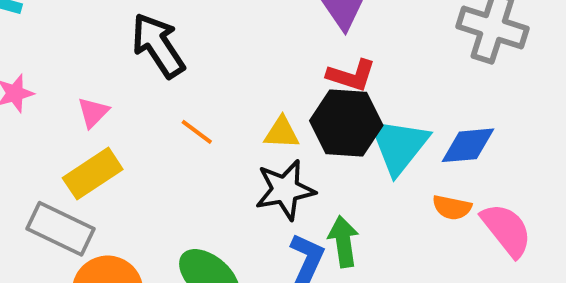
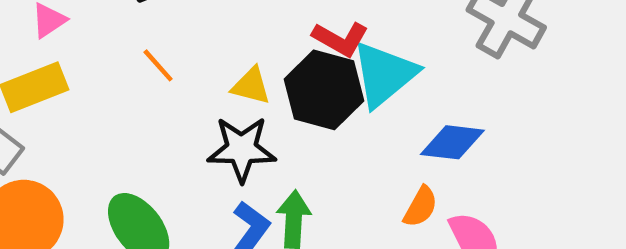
cyan triangle: (399, 146) -> (384, 74), moved
orange semicircle: (452, 207) -> (421, 207), turned -84

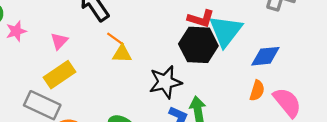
orange line: (158, 65) -> (115, 39), moved
yellow triangle: (251, 86) -> (122, 54), moved

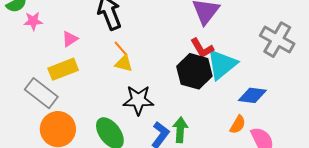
red L-shape: (201, 19) -> (202, 48), turned 30
black star: (165, 82) -> (138, 100), moved

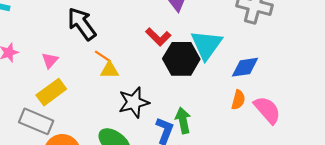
red L-shape: (202, 48) -> (158, 37), moved

